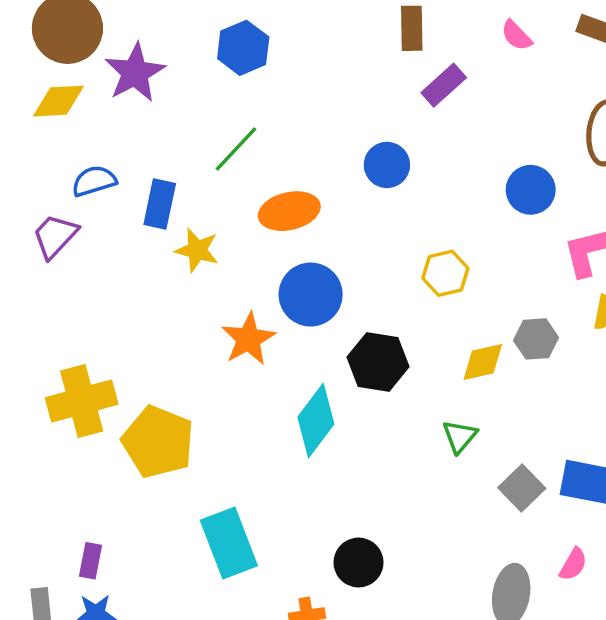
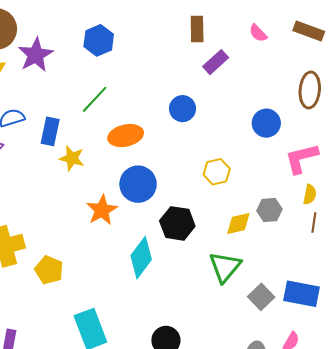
green triangle: (460, 437) -> (225, 267), size x1.6
yellow pentagon: (158, 442) -> (49, 270), size x0.7

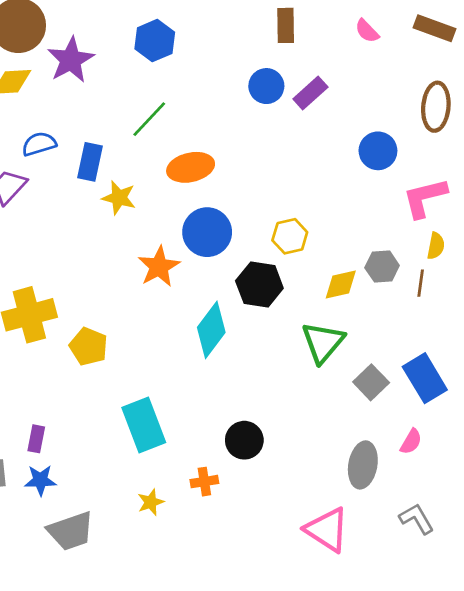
purple rectangle: (216, 62) -> (310, 93), moved
blue circle: (183, 109) -> (266, 86), moved
yellow hexagon: (217, 172) -> (290, 236), moved
brown line: (314, 222) -> (421, 283), moved
blue rectangle: (301, 294) -> (425, 378), turned 48

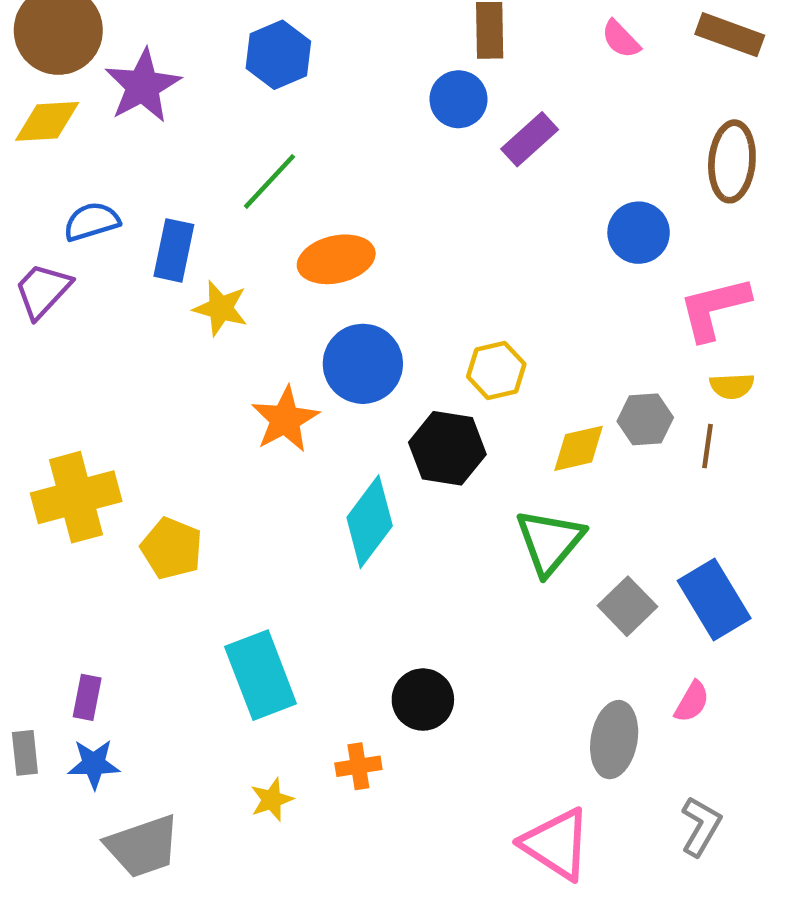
blue circle: (266, 86) -> (458, 99), moved
yellow semicircle: (436, 246) -> (732, 386), turned 76
gray L-shape: (417, 519) -> (701, 826), turned 60

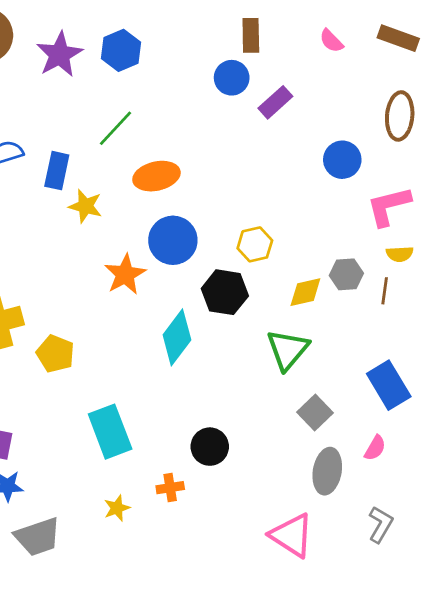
purple star: (143, 86) -> (59, 55), moved
gray square: (627, 606) -> (315, 412), moved

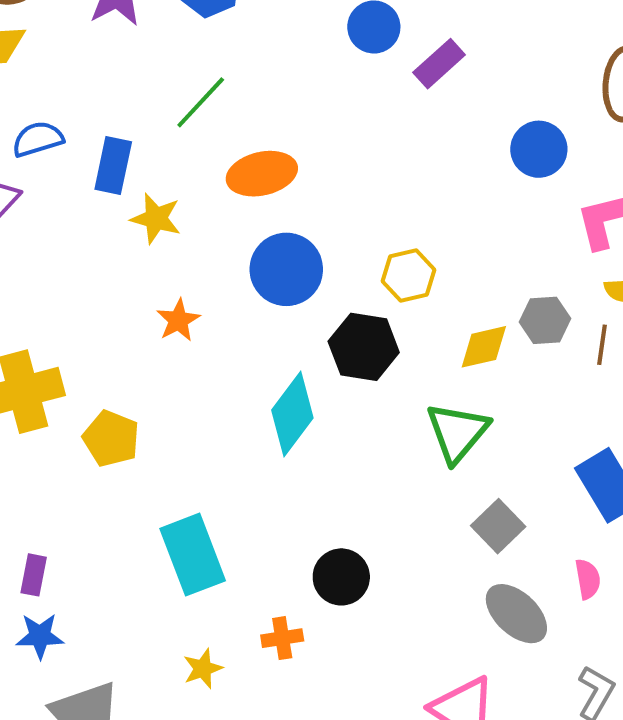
orange star: (125, 274) -> (178, 320), moved, size x0.7
pink semicircle: (375, 448) -> (588, 579), turned -40
gray ellipse: (327, 471) -> (516, 614), turned -57

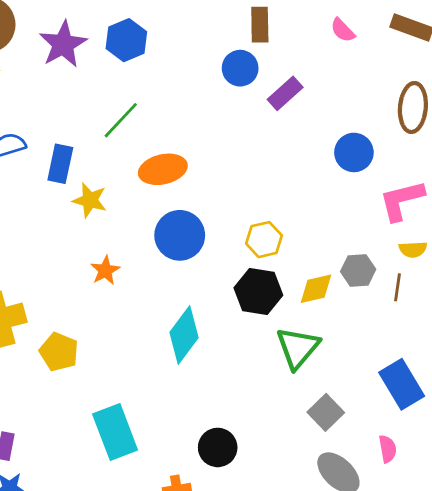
black hexagon: (364, 347) -> (258, 292), moved

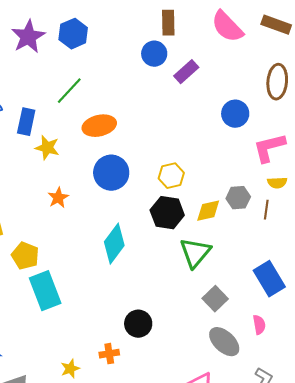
pink semicircle: (343, 30) -> (227, 27), size x1.8
cyan rectangle: (115, 432) -> (45, 291), moved

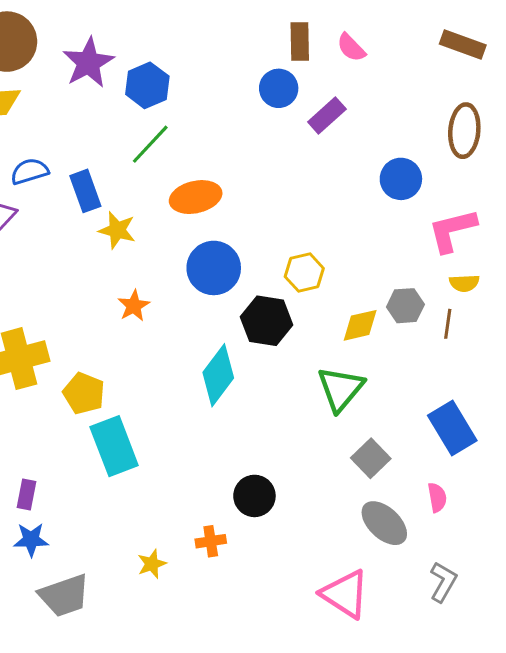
pink semicircle: (227, 27) -> (351, 48), moved, size x0.6
blue hexagon: (73, 34) -> (147, 85), moved
blue rectangle: (26, 122) -> (85, 191), turned -32
black hexagon: (167, 213) -> (267, 321), moved

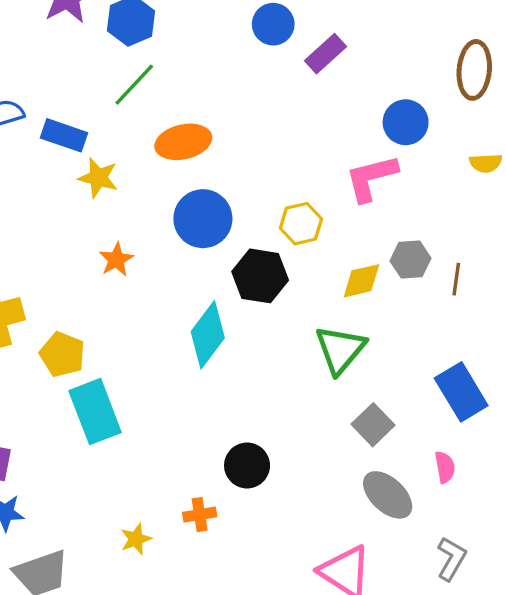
blue rectangle: (85, 191) -> (64, 135), turned -51
pink L-shape: (452, 230) -> (371, 178), moved
yellow semicircle: (464, 283) -> (486, 163), moved

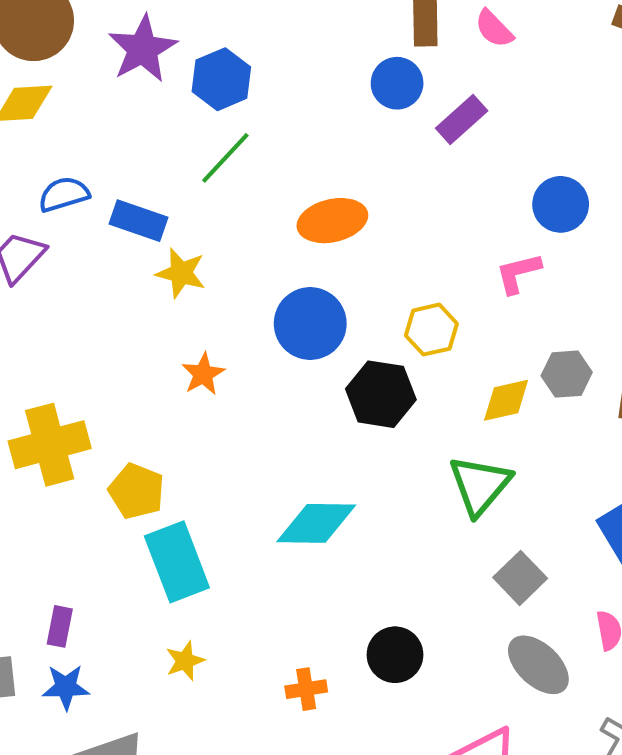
orange ellipse: (183, 142) -> (332, 221), moved
pink L-shape: (371, 178) -> (518, 273), size x0.7
cyan diamond: (208, 335) -> (316, 523), moved, turned 54
black circle: (247, 465) -> (395, 655), moved
yellow star: (136, 539) -> (185, 661), moved

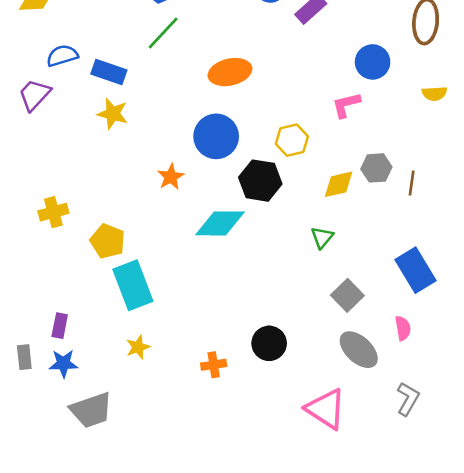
yellow star: (181, 273) -> (113, 114), moved
orange star: (203, 374) -> (171, 177), moved
yellow cross: (50, 445) -> (53, 212), size x0.6
green triangle: (480, 485) -> (322, 237), size x0.6
cyan diamond: (316, 523) -> (220, 223), moved

